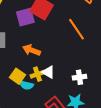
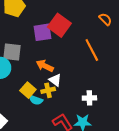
white triangle: (48, 72) -> (55, 80), moved

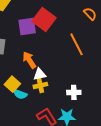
orange arrow: (45, 66) -> (29, 60), turned 30
white triangle: (55, 80) -> (40, 74), turned -48
yellow cross: (48, 90) -> (40, 85), moved

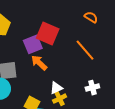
orange arrow: (29, 60) -> (39, 63), moved
white cross: (74, 92) -> (92, 88), moved

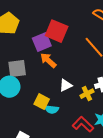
yellow cross: (60, 99) -> (87, 94), moved

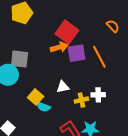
purple square: (42, 42) -> (77, 53), moved
orange arrow: (48, 60) -> (59, 47), moved, turned 108

